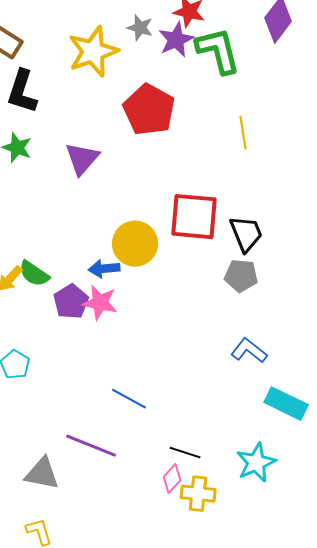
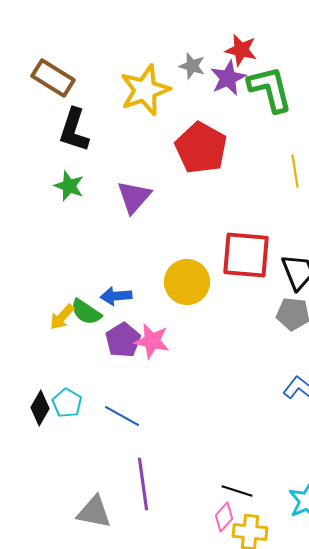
blue arrow: (104, 269) -> (116, 296), moved
blue line: (129, 399) -> (122, 416), moved
purple line: (91, 446) -> (143, 484), turned 60

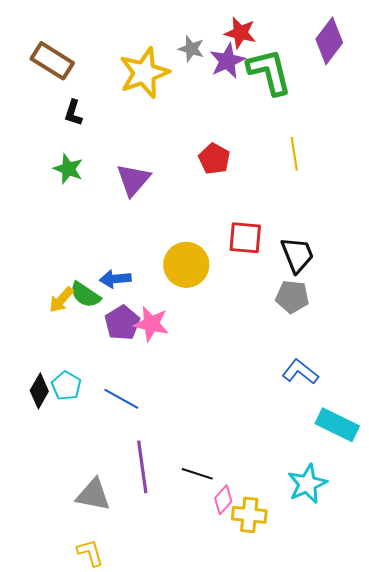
black L-shape: (74, 130) -> (73, 113), size x0.6
red pentagon: (201, 148) -> (214, 159), moved, size x0.6
red square: (246, 255) -> (245, 238), size x0.7
black line: (237, 491) -> (197, 474), moved

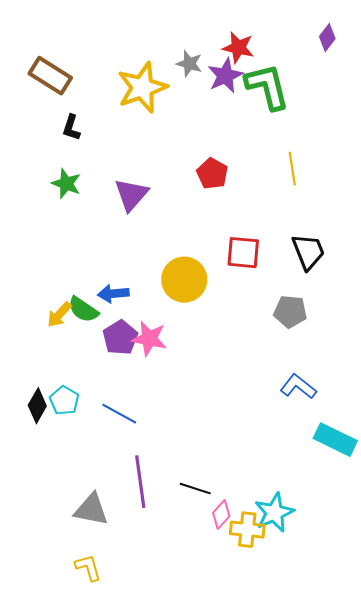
purple diamond: (329, 41) -> (327, 38), moved, size x0.6
black trapezoid: (297, 255) -> (308, 252), moved
cyan star: (307, 484) -> (274, 513), moved

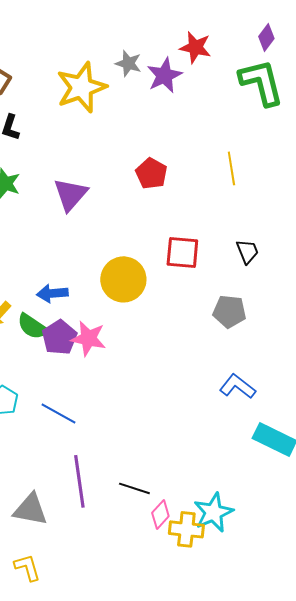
red star: (238, 48) -> (195, 47), moved
green L-shape: (267, 87) -> (261, 82), moved
black trapezoid: (308, 252) -> (247, 251), size x0.7
green semicircle: (83, 310) -> (32, 326), moved

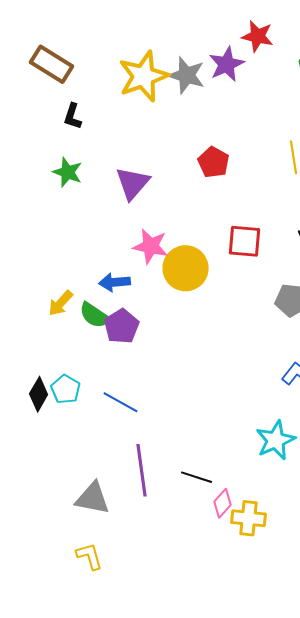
gray star: (128, 63) -> (187, 75), moved, size x1.4
pink star: (88, 338) -> (151, 246), moved
cyan star: (213, 512) -> (276, 440), moved

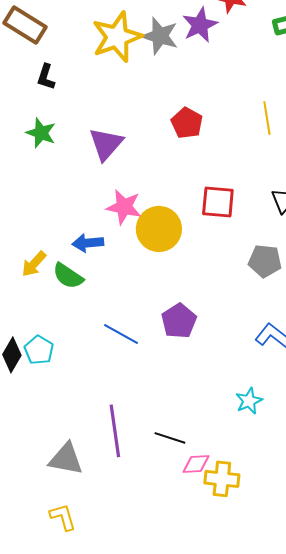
purple pentagon: (122, 326) -> (179, 321), moved
blue line: (121, 402) -> (121, 334), moved
cyan star: (276, 440) -> (249, 401), size x0.7
pink diamond: (223, 503) -> (196, 464), turned 44

